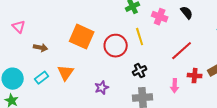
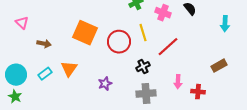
red line: (182, 51) -> (168, 47), moved
red cross: (195, 76) -> (198, 92), moved

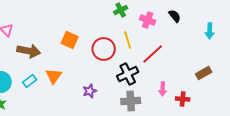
orange square: (85, 33) -> (70, 40), size x0.7
brown arrow: (44, 44) -> (29, 51), size x1.6
black cross: (143, 67) -> (128, 74), size x1.5

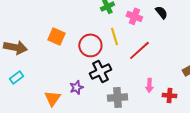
black cross: (128, 74) -> (100, 71), moved
orange triangle: (54, 76) -> (52, 98), moved

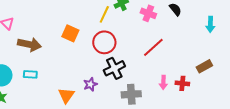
yellow line: (114, 36) -> (104, 14), moved, turned 42
cyan rectangle: (16, 77) -> (30, 74), turned 40
red cross: (169, 95) -> (182, 83), moved

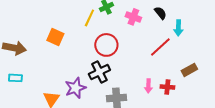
cyan arrow: (210, 24) -> (178, 28), moved
red circle: (104, 42) -> (106, 45), moved
red line: (153, 47) -> (160, 47), moved
purple star: (90, 84) -> (75, 88), size x1.5

